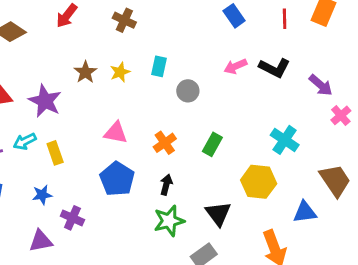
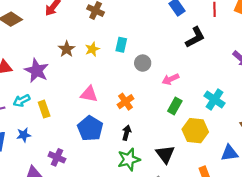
pink arrow: (236, 66) -> (171, 79), moved
black L-shape: (274, 68) -> (195, 37), moved, turned -55
green rectangle: (212, 144) -> (175, 106), moved
blue star: (42, 195) -> (24, 135), moved

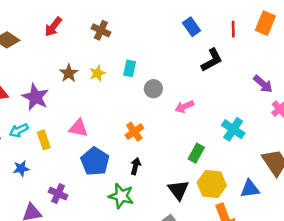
pink triangle: (89, 94) -> (78, 128), moved
green rectangle: (175, 106) -> (196, 153), moved
yellow hexagon: (195, 131) -> (212, 184), moved
green star: (129, 159) -> (121, 196), moved, turned 30

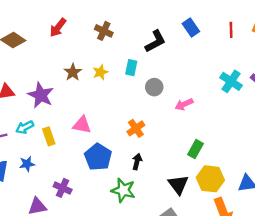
black L-shape: (212, 60) -> (155, 41), moved
cyan cross: (233, 129) -> (231, 81), moved

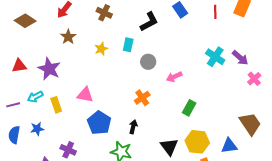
brown star: (73, 72) -> (68, 37), moved
orange cross: (136, 128) -> (142, 98), moved
green rectangle: (195, 149) -> (189, 108), moved

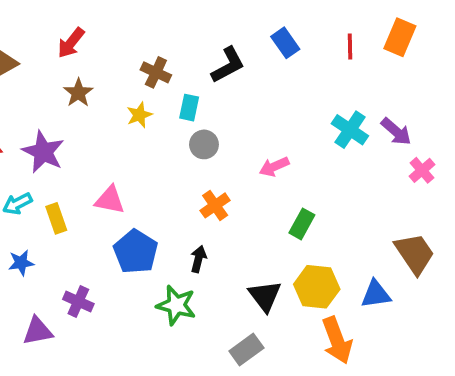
brown cross: (104, 13) -> (156, 72), moved
gray circle: (148, 62) -> (204, 144), moved

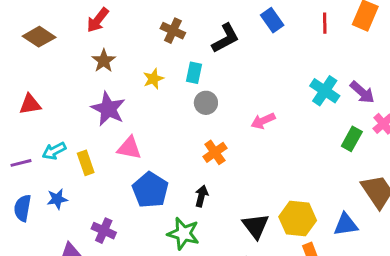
brown cross: (156, 72) -> (173, 31), moved
purple star: (43, 152) -> (108, 109), moved
green rectangle: (302, 224) -> (352, 139), moved

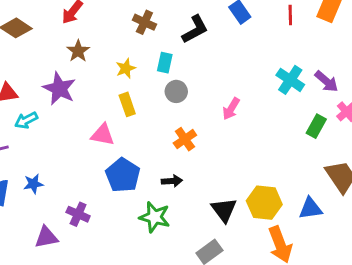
purple star: (108, 109) -> (59, 89), moved
pink arrow: (263, 121) -> (231, 109), turned -35
cyan arrow: (54, 151) -> (26, 120), moved
yellow rectangle: (86, 163) -> (127, 104), moved
black arrow: (201, 196) -> (172, 181), turned 72

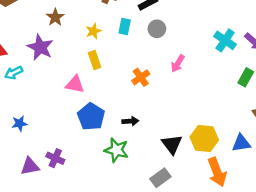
gray circle: (176, 91) -> (157, 29), moved
orange cross: (185, 139) -> (141, 77), moved
purple cross: (78, 214) -> (55, 158), moved

